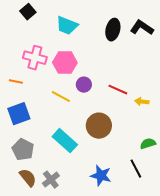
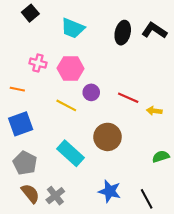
pink cross: (35, 58) -> (38, 63), size x0.7
black line: (136, 169) -> (147, 199), moved

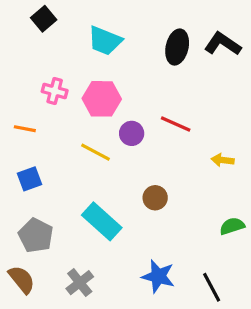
red line: (128, 98) -> (176, 124), moved
blue square: (21, 124) -> (30, 179), size x0.7
brown circle: (108, 137) -> (155, 198), size x0.6
brown semicircle: (30, 193) -> (22, 279), moved

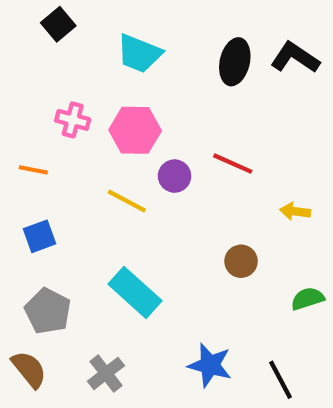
brown circle: (155, 198) -> (241, 261), moved

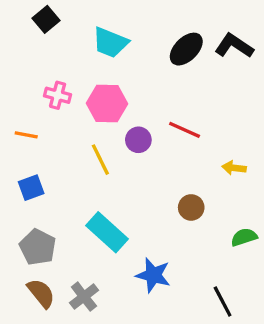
black ellipse: (235, 62) -> (186, 49), turned 32
yellow line: (127, 201) -> (100, 160), turned 36
blue star: (210, 365) -> (153, 275), moved
brown semicircle: (29, 369) -> (41, 293), moved

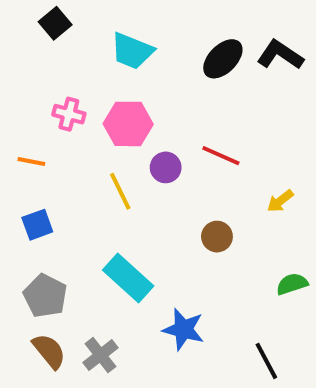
yellow arrow: (234, 168) -> (280, 201), turned -45
brown circle: (191, 207) -> (217, 237), moved

